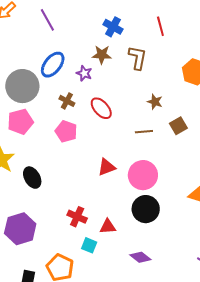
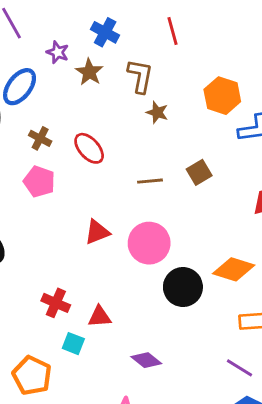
brown star: (102, 55) -> (89, 72), turned 30
purple star: (84, 73) -> (58, 52), moved
brown star: (155, 102) -> (157, 112), moved
black circle: (146, 209) -> (183, 287), moved

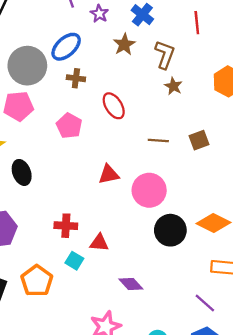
purple star: (58, 52) -> (99, 14), moved
brown cross: (40, 138) -> (76, 78), moved, turned -30
red cross: (56, 303) -> (66, 226), turned -30

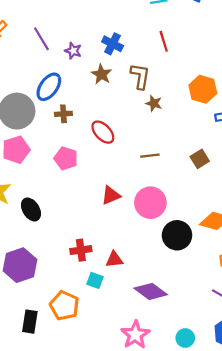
brown square: (199, 140) -> (200, 159), moved
purple diamond: (131, 284) -> (151, 291), size x1.4

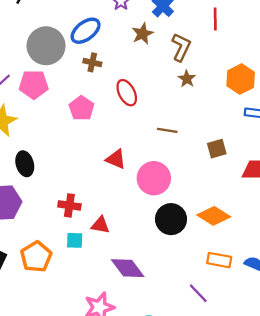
red triangle: (111, 195) -> (116, 159), turned 30
black ellipse: (31, 209) -> (25, 164), moved
cyan square: (95, 280) -> (75, 240), turned -35

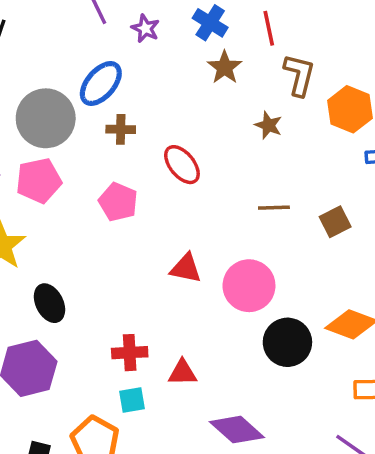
red line: (215, 19) -> (269, 28), moved
brown star: (143, 34) -> (225, 67), moved
brown L-shape: (181, 47) -> (299, 75), moved
brown line: (167, 130) -> (274, 208), moved
cyan square: (75, 240) -> (132, 400), moved

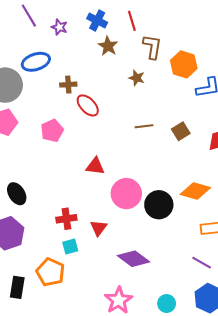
blue ellipse: (101, 84) -> (36, 62), turned 36
brown cross: (121, 129) -> (68, 85), moved
pink pentagon: (118, 202) -> (52, 131), turned 30
pink circle: (249, 286) -> (126, 194), moved
red triangle: (183, 373) -> (99, 228), turned -48

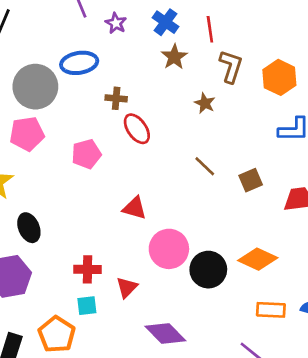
orange hexagon: (184, 64) -> (279, 77), moved
brown line: (144, 126) -> (205, 166), turned 42

